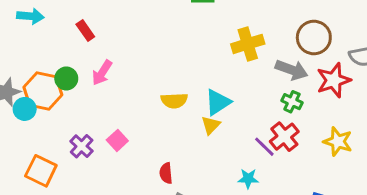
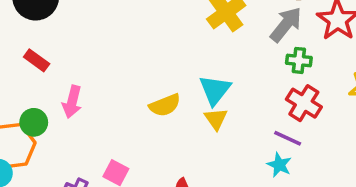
gray arrow: (292, 70) -> (286, 24), turned -52
purple line: (264, 147) -> (288, 138), moved
cyan star: (248, 179) -> (279, 165), turned -30

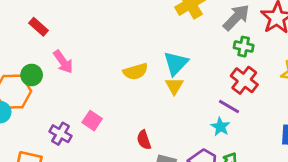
pink arrow: (72, 102) -> (63, 62), turned -55

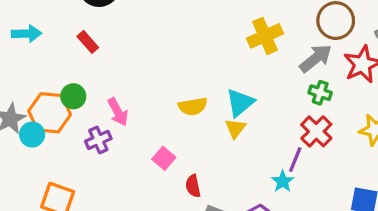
pink arrow: (63, 62) -> (118, 112), moved
purple line: (229, 107) -> (295, 159), turned 75
pink square: (92, 121) -> (164, 158), moved
purple cross: (61, 134) -> (98, 140), moved, turned 30

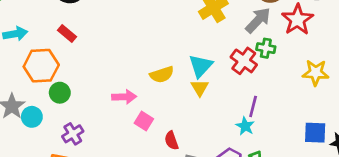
green circle: (73, 96) -> (60, 93), moved
pink arrow: (118, 112) -> (124, 97), moved, turned -55
orange hexagon: (50, 113) -> (41, 66), moved
red cross: (316, 131) -> (244, 61), moved
purple cross: (98, 140) -> (73, 134), moved

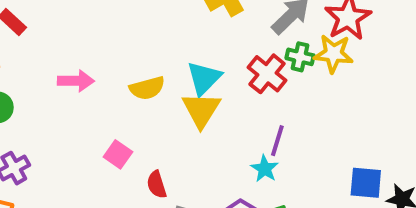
yellow star: (316, 73) -> (333, 54), moved
yellow triangle: (200, 88) -> (201, 110), size x1.5
pink arrow: (124, 97) -> (76, 81), moved

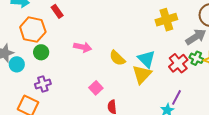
cyan triangle: (204, 78) -> (146, 59), turned -42
yellow semicircle: (147, 88) -> (117, 58), turned 48

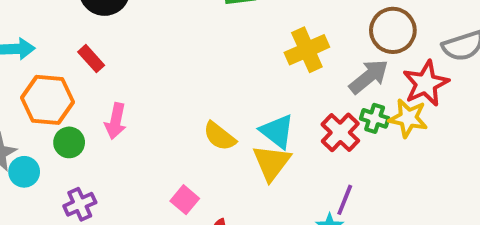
pink arrow: (83, 47) -> (116, 121), moved, turned 96

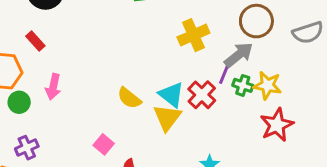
red star: (426, 83) -> (277, 125), moved
red cross: (340, 132) -> (202, 95), moved
purple line: (345, 200) -> (225, 73), moved

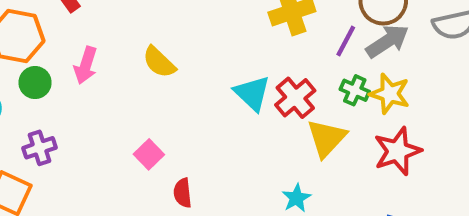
gray arrow: (239, 55) -> (387, 41), moved
purple line: (225, 73) -> (346, 41), moved
yellow semicircle: (129, 98) -> (159, 62), moved
yellow triangle: (167, 118) -> (327, 138), moved

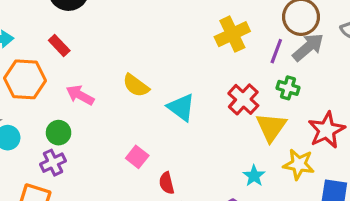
pink arrow: (86, 65) -> (80, 95), turned 108
green circle: (35, 83) -> (59, 133), moved
cyan triangle: (252, 93) -> (181, 107), moved
yellow star: (390, 94) -> (299, 164), moved

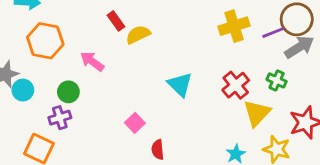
red rectangle: (59, 45) -> (116, 21), moved
purple line: (276, 51) -> (273, 33), moved, turned 40
yellow semicircle: (136, 85) -> (138, 35), moved, turned 110

